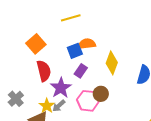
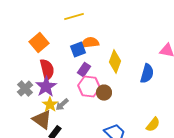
purple star: (61, 88) -> (46, 87), moved
gray cross: (16, 99) -> (25, 89), moved
pink hexagon: (88, 101) -> (89, 87), moved

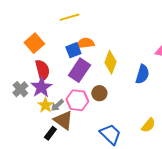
purple rectangle: (84, 70) -> (79, 70), size x1.6
pink hexagon: (89, 87) -> (77, 100), moved
brown triangle: (42, 120) -> (63, 120), moved

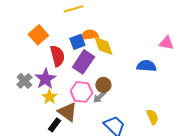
yellow diamond: (110, 62) -> (103, 46), moved, turned -40
red semicircle: (42, 70) -> (57, 56), moved
blue semicircle: (142, 74) -> (146, 66), turned -102
gray arrow: (57, 105) -> (99, 97), moved
yellow semicircle: (148, 125) -> (152, 117), turned -63

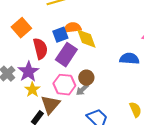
brown triangle: (67, 112) -> (50, 105), turned 35

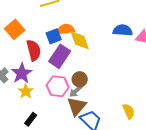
blue semicircle: (129, 59) -> (123, 30), moved
brown triangle: (50, 105) -> (77, 106), moved

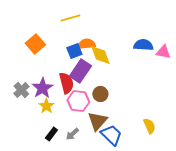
red semicircle: (34, 50) -> (66, 83), moved
gray arrow: (76, 91) -> (72, 134), moved

